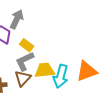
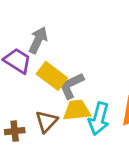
yellow rectangle: (27, 45) -> (52, 76), size x1.5
gray L-shape: (25, 61) -> (71, 86), moved

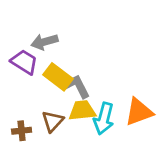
gray arrow: (38, 40) -> (44, 42), turned -130
gray L-shape: (71, 86) -> (77, 86), turned 88

